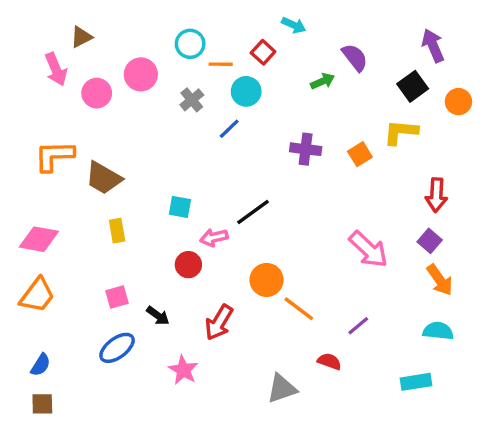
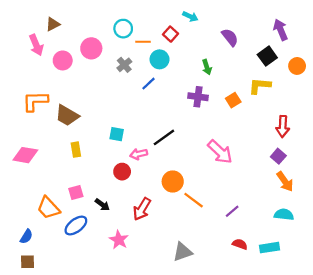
green arrow: (323, 81) -> (207, 67), moved, turned 96
pink arrow: (368, 249) -> (220, 152), moved
orange trapezoid: (37, 295) -> (48, 208), moved, turned 100
red semicircle: (329, 361) -> (240, 244), moved

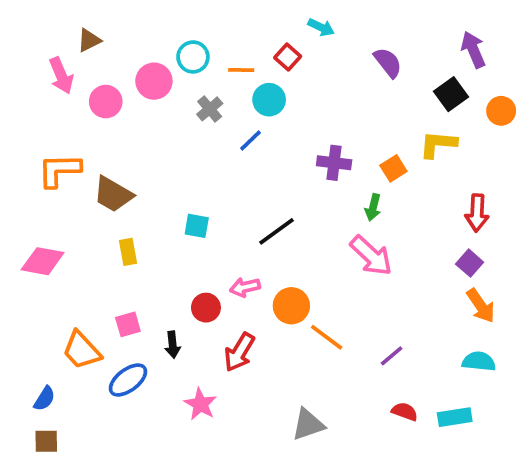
cyan circle: (123, 29) -> (193, 57), moved
green arrow: (207, 67) -> (373, 207), moved, turned 32
pink arrow: (139, 154) -> (245, 287), moved
red circle: (122, 172) -> (206, 308), moved
black arrow: (102, 205) -> (173, 345), turned 48

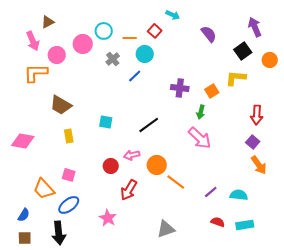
orange L-shape: (59, 170) -> (36, 73), moved
pink square: (128, 324) -> (69, 175), turned 32
black arrow: (173, 345) -> (59, 233), moved, size x1.6
cyan semicircle: (479, 361) -> (239, 195), moved

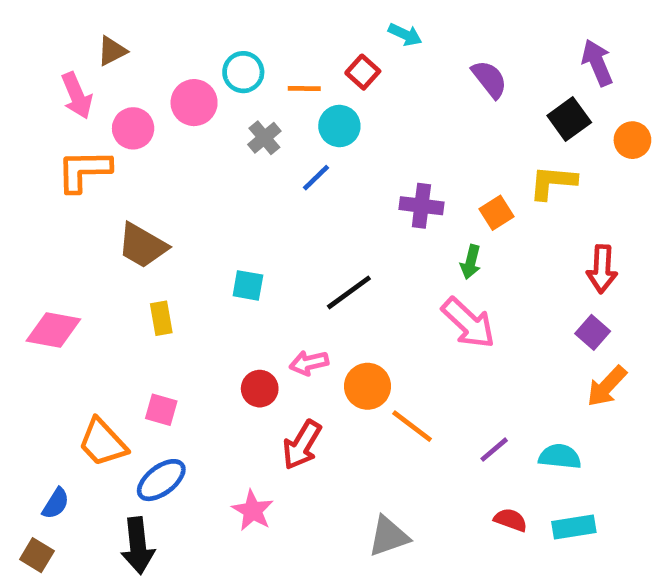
orange arrow: (259, 165) -> (607, 386), turned 78
brown square: (25, 238) -> (37, 555), moved, turned 32

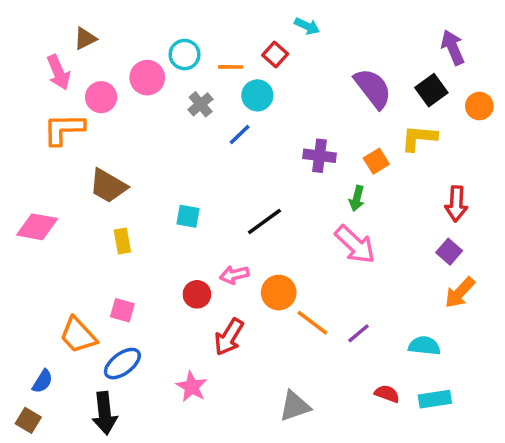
purple semicircle: (489, 79) -> (373, 88), moved, size x1.4
pink diamond: (53, 330) -> (37, 227), moved
purple line: (494, 450) -> (359, 333), moved

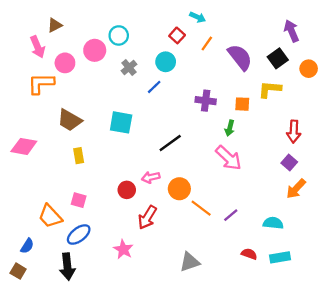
orange line: (231, 67) -> (207, 43), moved, turned -56
orange square: (376, 161) -> (242, 104), turned 35
cyan square: (188, 216) -> (121, 122), moved, size x1.5

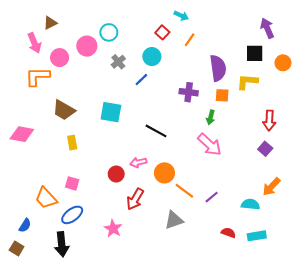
purple semicircle: (240, 57) -> (218, 68), moved, turned 30
black square: (278, 58) -> (255, 53), turned 36
black line: (170, 143) -> (156, 131), turned 65
orange arrow: (296, 189) -> (271, 187), moved
gray triangle: (190, 262) -> (174, 220), moved

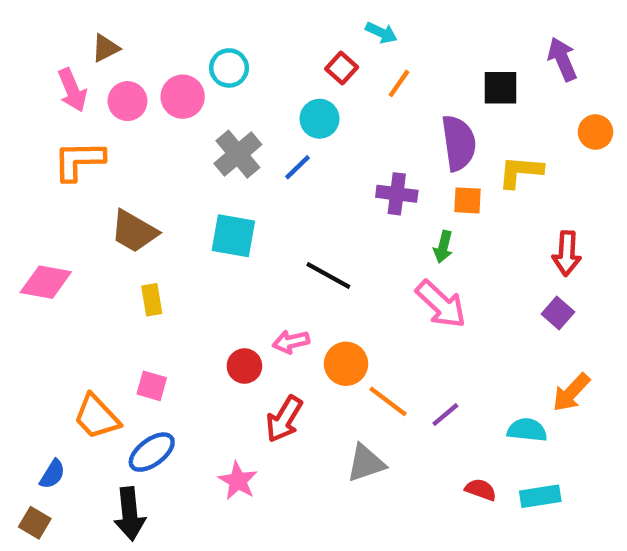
black square: (255, 53) -> (501, 88), moved
pink circle: (60, 58) -> (127, 101), moved
gray cross: (118, 62) -> (238, 154), moved, size x1.5

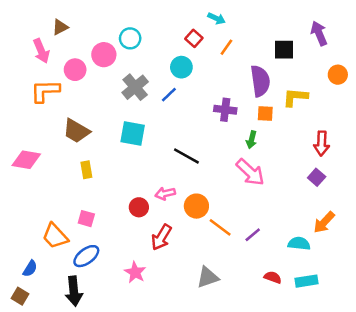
pink circle: (127, 101) -> (75, 70), moved
gray triangle: (366, 463) -> (208, 277), moved

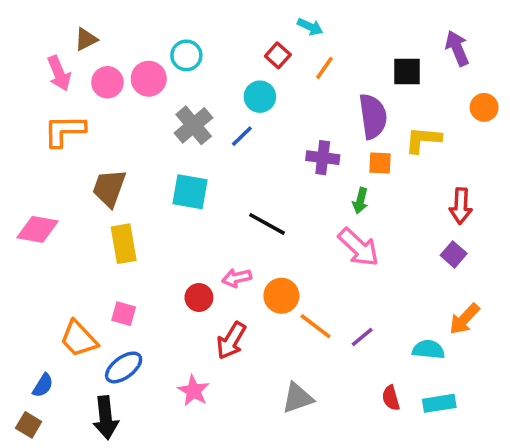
pink circle: (75, 70) -> (107, 82), moved
brown trapezoid: (76, 131) -> (109, 188), turned 80
yellow rectangle: (86, 170) -> (124, 244), size x1.5
red semicircle: (273, 277) -> (391, 398), turned -126

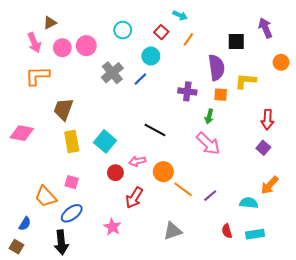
cyan circle: (186, 55) -> (123, 30), moved
cyan square: (190, 192) -> (105, 141), moved, turned 30

